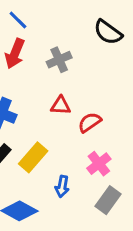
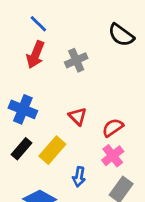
red triangle: (61, 106) -> (78, 116), moved, turned 42
red semicircle: (90, 122) -> (113, 128), moved

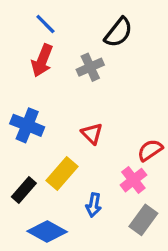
black semicircle: (121, 35) -> (118, 32), moved, turned -88
red semicircle: (113, 128) -> (150, 150), moved
black rectangle: (21, 149) -> (24, 190), moved

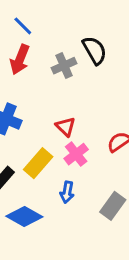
black semicircle: (118, 32) -> (95, 50), moved, turned -68
pink cross: (133, 180) -> (76, 154), moved

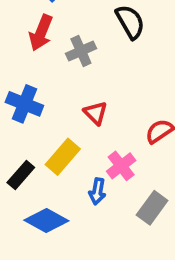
gray cross: (64, 66) -> (81, 51), moved
pink cross: (76, 154) -> (121, 166), moved

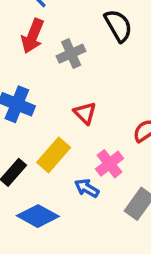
blue arrow: (97, 191) -> (87, 188), turned 110

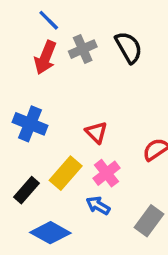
gray cross: (71, 54) -> (83, 49), moved
pink cross: (110, 164) -> (106, 173), moved

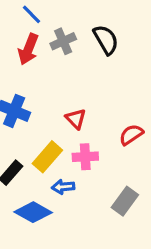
pink cross: (106, 173) -> (85, 157), turned 35
blue arrow: (98, 205) -> (63, 187), moved, turned -35

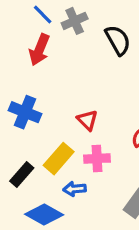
gray cross: (63, 41) -> (75, 21), moved

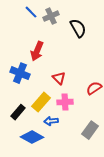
red arrow: (39, 50) -> (37, 51), moved

